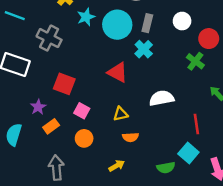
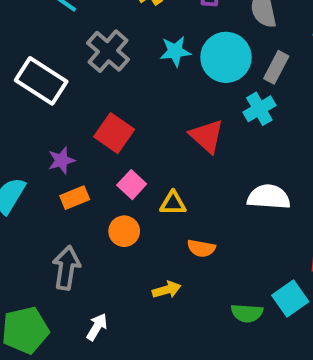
cyan star: (86, 17) -> (175, 51), moved
yellow triangle: (121, 114) -> (173, 203), moved

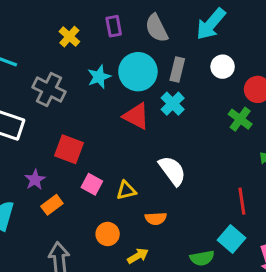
red triangle: (207, 136) -> (136, 116), moved
white semicircle: (269, 197) -> (172, 171), moved, turned 64
orange circle: (124, 231) -> (108, 234), moved

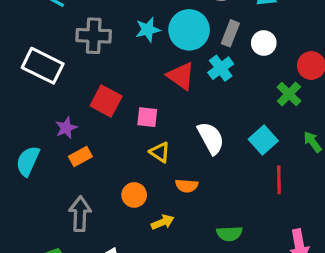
white circle: (223, 67) -> (264, 43), moved
gray cross: (49, 89) -> (94, 36), turned -32
pink square: (92, 184) -> (147, 117), moved, turned -30
yellow triangle: (126, 190) -> (160, 152), turned 40
cyan square: (232, 239) -> (263, 140), moved

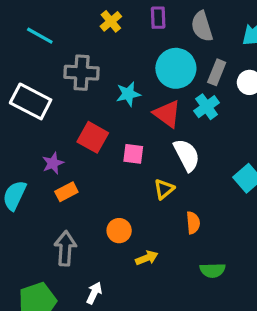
cyan star: (148, 30) -> (128, 94), moved
white semicircle: (211, 138) -> (187, 155), moved
yellow triangle: (160, 152) -> (164, 189), moved, turned 45
orange semicircle: (187, 186) -> (193, 223), moved, turned -100

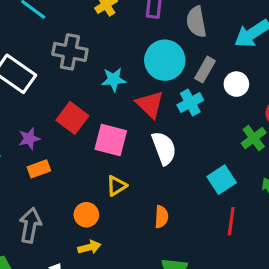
pink square: (133, 154) -> (111, 140), size x1.5
yellow triangle: (164, 189) -> (116, 186), moved
yellow arrow: (147, 258) -> (89, 247), moved

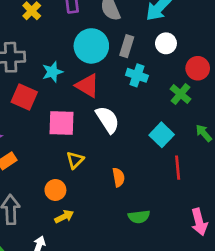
white circle: (236, 84) -> (166, 43), moved
cyan cross: (190, 103) -> (137, 75), moved, turned -30
red square: (72, 118) -> (24, 97), moved

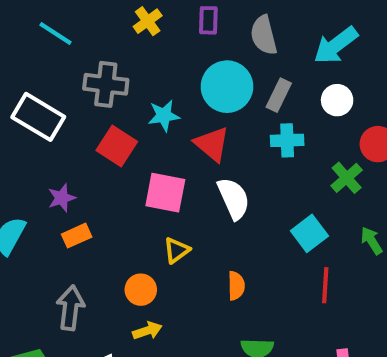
cyan cross: (137, 75) -> (287, 140), turned -30

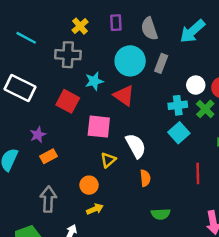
gray cross: (106, 84) -> (68, 55), moved
white circle: (337, 100) -> (196, 85), moved
cyan cross: (287, 140) -> (178, 105), moved
white semicircle: (234, 198) -> (136, 146), moved
cyan square: (309, 233) -> (179, 133), moved

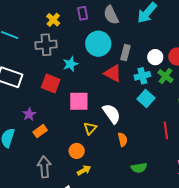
gray rectangle: (161, 63) -> (126, 53), moved
red triangle: (124, 96) -> (113, 73), moved

